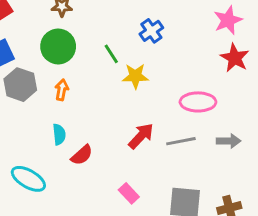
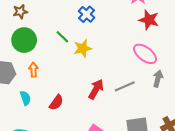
pink ellipse: (198, 102) -> (145, 54), moved, turned 50
cyan semicircle: (59, 134) -> (25, 98), moved
gray arrow: (229, 141) -> (158, 79), turned -63
red semicircle: (82, 155) -> (56, 102), moved

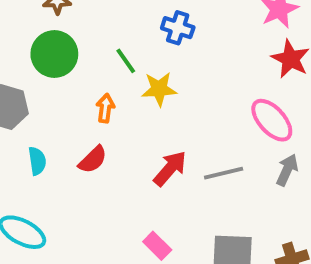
blue cross: (87, 14) -> (178, 28), turned -35
orange arrow: (33, 70) -> (105, 108), moved
red semicircle: (56, 102) -> (93, 160), moved

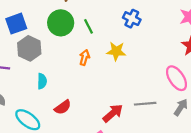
green line: (126, 61) -> (88, 26), moved
red semicircle: (93, 160) -> (63, 107), moved
red arrow: (170, 169) -> (113, 113), moved

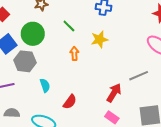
green circle: (61, 23) -> (33, 34), moved

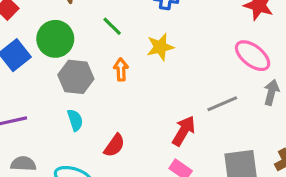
gray hexagon: (25, 61) -> (76, 77), moved

